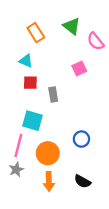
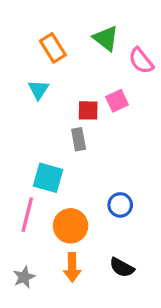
cyan triangle: (26, 61) -> (38, 90), turned 40
red square: (30, 83) -> (88, 110), moved
gray star: (16, 169) -> (24, 277), moved

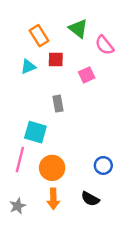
cyan triangle: (38, 90) -> (28, 67), turned 35
red square: (88, 110) -> (56, 59), moved
blue circle: (120, 205) -> (103, 165), moved

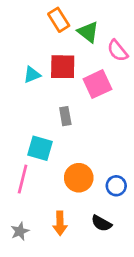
orange rectangle: (39, 36) -> (59, 20), moved
red square: (56, 59) -> (63, 67), size x1.5
pink square: (87, 75) -> (97, 84), size x1.5
orange circle: (52, 168) -> (79, 178), moved

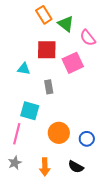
cyan triangle: (32, 75) -> (24, 69), moved, turned 32
gray star: (20, 231) -> (15, 163), moved

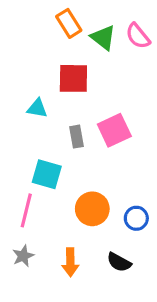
pink semicircle: (88, 38) -> (138, 36), moved
pink square: (73, 63) -> (114, 130), moved

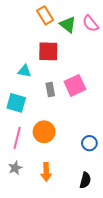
cyan square: (47, 174) -> (16, 103), moved
orange circle: (92, 209) -> (44, 132), moved
black semicircle: (119, 262) -> (85, 180), moved, turned -105

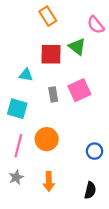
green triangle: (68, 25) -> (77, 47), moved

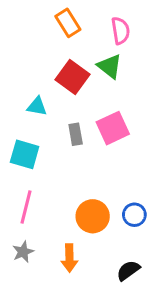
pink semicircle: (96, 25) -> (120, 31), moved, turned -150
red square: (51, 54) -> (73, 77), turned 35
orange circle: (47, 139) -> (93, 216), moved
black semicircle: (90, 190) -> (128, 270), turned -140

